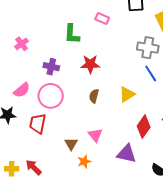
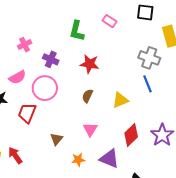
pink cross: (22, 44) -> (25, 45), moved
pink triangle: (95, 135) -> (90, 129), moved
orange star: (84, 162) -> (78, 160), moved

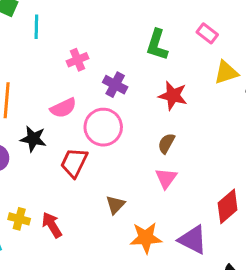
yellow triangle: (120, 100) -> (226, 73), moved
pink triangle: (90, 129) -> (166, 178), moved
orange star: (78, 160) -> (146, 238), size x1.5

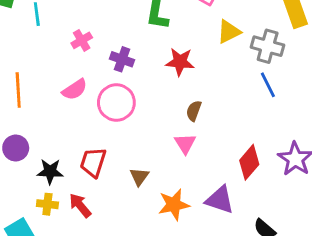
black star: (33, 139) -> (50, 171), moved
brown semicircle: (166, 143) -> (194, 111), moved
red trapezoid: (74, 163) -> (93, 162), moved

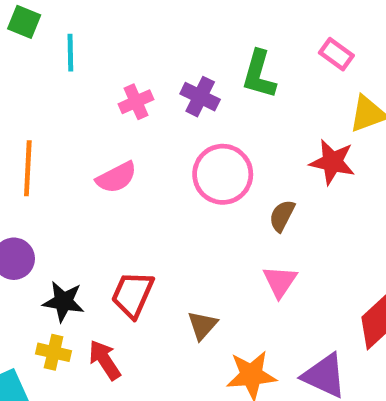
purple cross: (122, 59) -> (200, 97), moved
red star: (180, 62) -> (332, 162), moved
pink circle: (116, 103) -> (223, 174), moved
brown semicircle: (194, 111) -> (282, 216), moved

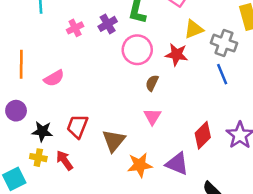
purple cross: (200, 97) -> (108, 24), turned 36
pink circle: (223, 174) -> (137, 50), moved
pink semicircle: (116, 177) -> (54, 78), moved
brown triangle: (202, 325) -> (114, 141), size x1.5

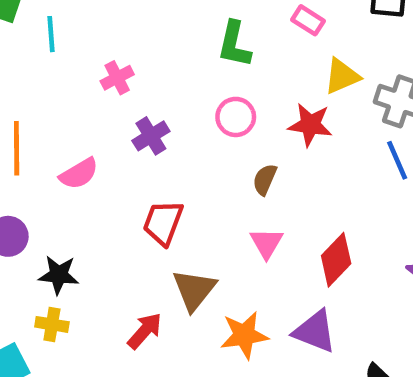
purple cross: (108, 24) -> (151, 136), moved
pink circle: (137, 50) -> (236, 117), size x0.7
red trapezoid: (77, 126) -> (163, 223), moved
red diamond: (203, 135) -> (336, 260), moved
red arrow: (65, 160) -> (145, 331), moved, turned 78

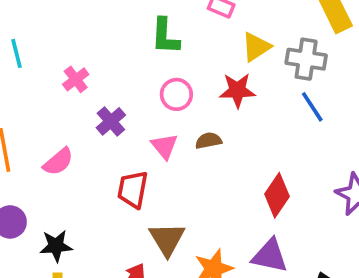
brown semicircle: (265, 179) -> (208, 141), turned 65
pink triangle: (266, 243) -> (164, 146), moved

